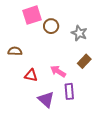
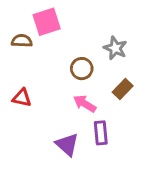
brown circle: (51, 26) -> (82, 69), moved
brown semicircle: (15, 51) -> (22, 41), moved
red triangle: (31, 75) -> (22, 98), moved

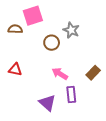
gray star: (115, 48) -> (71, 30), moved
brown circle: (82, 69) -> (52, 43), moved
brown rectangle: (123, 89) -> (93, 73), moved

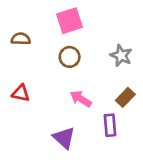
pink square: (33, 16) -> (70, 21), moved
gray star: (71, 30) -> (121, 56), moved
purple rectangle: (71, 95) -> (110, 125), moved

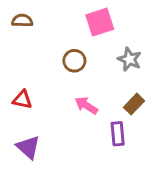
pink square: (70, 21) -> (100, 22), moved
brown semicircle: (21, 39) -> (22, 21), moved
purple triangle: (64, 138) -> (28, 147), moved

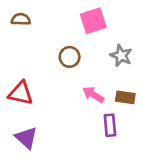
red triangle: (22, 100) -> (21, 93), size x1.4
brown rectangle: (134, 104) -> (125, 97), turned 54
pink arrow: (86, 105) -> (93, 95), moved

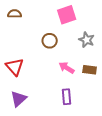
red triangle: (21, 93) -> (15, 67), turned 36
purple rectangle: (110, 125) -> (67, 97), moved
purple triangle: (26, 138) -> (19, 99), turned 36

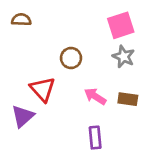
pink square: (67, 15) -> (121, 25), moved
red triangle: (15, 67) -> (43, 89), moved
purple triangle: (19, 99) -> (23, 116), moved

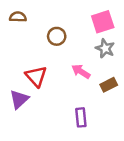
brown circle: (71, 58) -> (57, 36), moved
pink arrow: (95, 96) -> (81, 71), moved
brown rectangle: (128, 99) -> (109, 85), turned -35

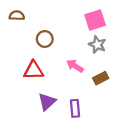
brown circle: (57, 36) -> (45, 39), moved
red triangle: (36, 76) -> (34, 70), turned -50
purple triangle: (19, 99) -> (47, 102), moved

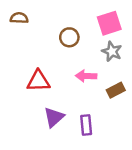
brown circle: (45, 39) -> (69, 37), moved
pink arrow: (75, 66) -> (86, 76), turned -30

